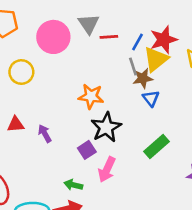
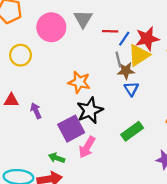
red line: (109, 37) -> (110, 31), moved
purple square: (87, 150) -> (71, 129), size x1.6

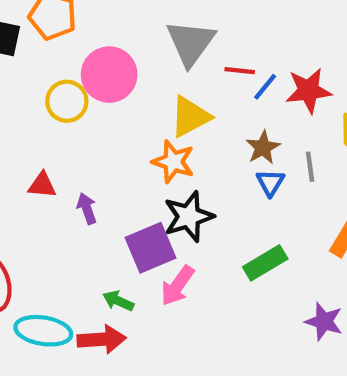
gray triangle: (83, 19) -> (191, 43), size x1.4
pink circle: (51, 27) -> (109, 75), moved
yellow triangle: (139, 55) -> (190, 117), moved
gray line: (118, 60) -> (310, 167), moved
brown star: (126, 71) -> (263, 148), turned -30

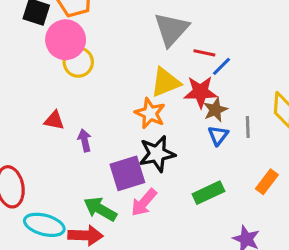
pink circle: (109, 75) -> (66, 40), moved
red star: (308, 91) -> (200, 92), moved
green arrow: (118, 301) -> (100, 209), size x1.5

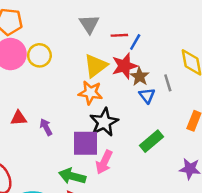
gray triangle: (171, 29) -> (89, 24), size x0.7
yellow circle: (78, 62) -> (39, 55), moved
purple square: (127, 173) -> (86, 143), turned 32

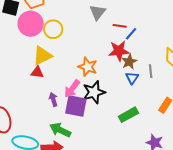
yellow triangle: (96, 66) -> (42, 56), moved
red triangle: (19, 118) -> (37, 72), moved
purple arrow: (46, 127) -> (53, 99), moved
pink arrow: (104, 162) -> (72, 89), moved

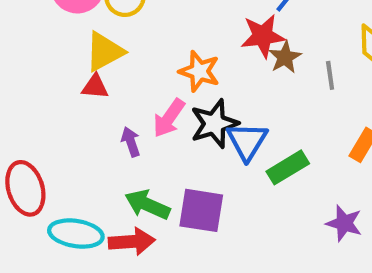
blue triangle: (132, 78) -> (247, 141), moved, size x1.5
purple square: (76, 106) -> (201, 210), moved

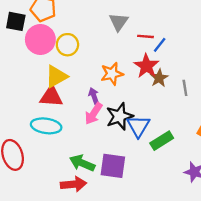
red star: (263, 36) -> (146, 66), turned -30
orange star: (199, 71) -> (112, 74), moved, turned -30
red triangle: (95, 87) -> (51, 96), size x1.5
purple arrow: (131, 142) -> (94, 96), moved
cyan ellipse: (76, 234) -> (46, 126), moved

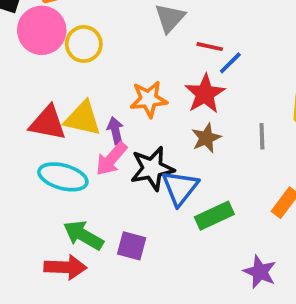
yellow triangle: (56, 76) -> (83, 118), moved, turned 35
brown star: (159, 78) -> (206, 138), moved
cyan ellipse: (46, 126) -> (63, 177), moved
purple square: (113, 166) -> (132, 246), size x0.7

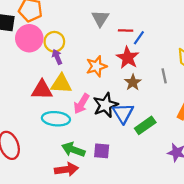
purple arrow: (115, 131) -> (57, 57), moved

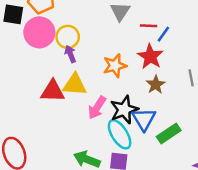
cyan ellipse: (56, 119) -> (120, 134), moved, turned 52

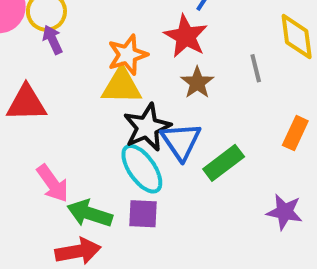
yellow triangle: (75, 85) -> (122, 86), moved
pink arrow: (97, 108) -> (53, 183), moved, turned -65

